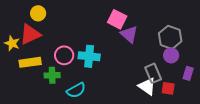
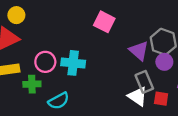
purple triangle: (129, 34) -> (139, 51), moved

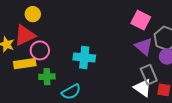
pink square: (104, 22) -> (141, 20), moved
pink circle: (45, 62) -> (40, 50), moved

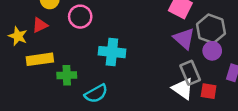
red triangle: (25, 35) -> (40, 25), size x0.6
pink circle: (40, 50) -> (80, 17), moved

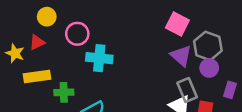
cyan cross: (112, 52) -> (99, 58), moved

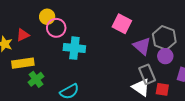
yellow circle: (47, 17) -> (47, 17), moved
pink square: (177, 24) -> (122, 24), moved
green cross: (64, 92) -> (36, 79), moved, turned -35

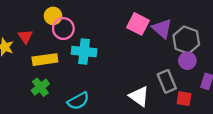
red triangle: (23, 35) -> (25, 37), turned -40
purple triangle: (142, 46) -> (162, 29), moved
yellow rectangle: (23, 63) -> (45, 60), moved
white triangle: (141, 87) -> (139, 96), moved

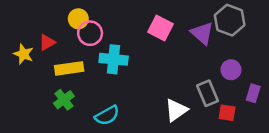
pink square: (138, 24) -> (161, 28), moved
red triangle: (25, 37) -> (47, 42), turned 35
gray hexagon: (186, 40) -> (230, 20), moved
white triangle: (139, 96) -> (176, 110), turned 50

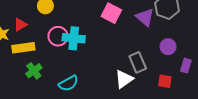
pink circle: (90, 33) -> (58, 36), moved
yellow rectangle: (69, 68) -> (23, 48), moved
gray rectangle: (207, 93) -> (138, 62), moved

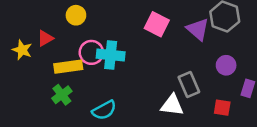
yellow rectangle: (23, 48) -> (68, 67), moved
white triangle: (124, 79) -> (172, 105), turned 42

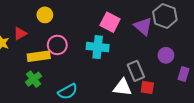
cyan cross: (111, 55) -> (98, 47), moved
red square: (222, 108) -> (147, 87), moved

